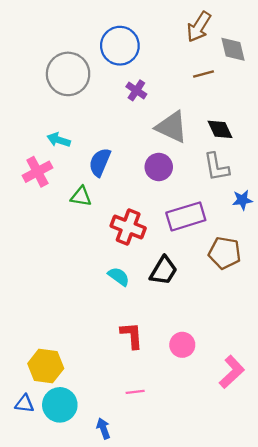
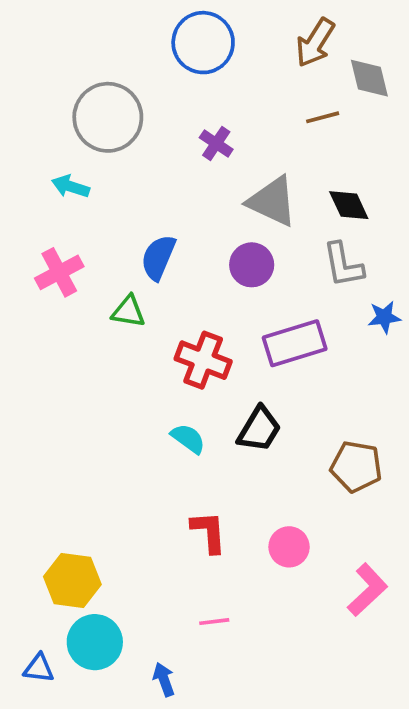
blue circle: (120, 46) -> (203, 43), moved
cyan arrow: (59, 140) -> (70, 186), moved
brown pentagon: (225, 253) -> (356, 467), moved
blue triangle: (24, 404) -> (39, 668), moved

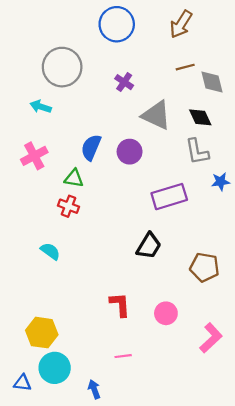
gray diamond: (369, 78) -> (212, 82), moved
purple circle: (252, 265) -> (130, 152), moved
red cross: (203, 360) -> (69, 206), moved, size x0.7
cyan semicircle: (188, 439) -> (50, 251), moved

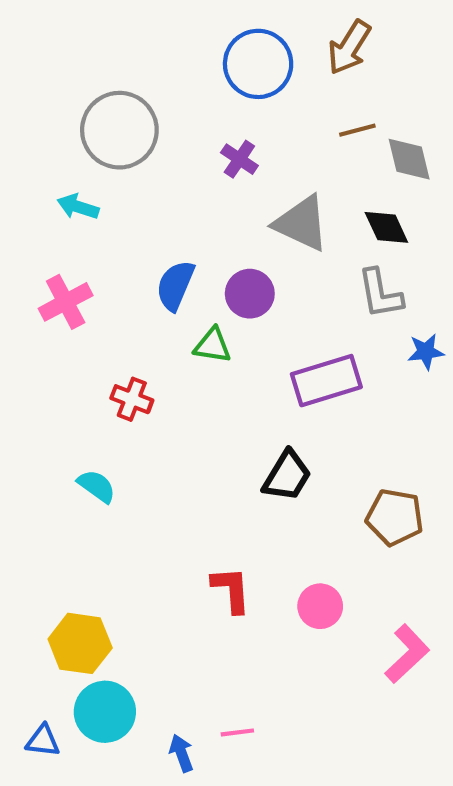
blue circle: (117, 24) -> (258, 64), moved
green triangle: (74, 178) -> (213, 345), moved
pink line: (123, 356) -> (237, 732), moved

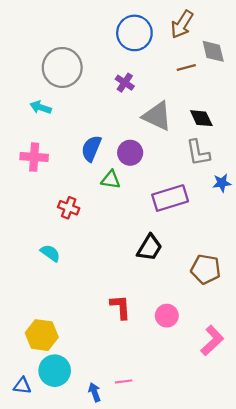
gray diamond: (409, 159) -> (213, 51), moved
pink cross: (66, 302) -> (34, 157), turned 32

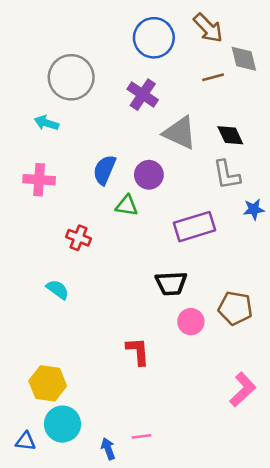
brown arrow: (182, 24) -> (208, 28), turned -76
purple cross: (125, 83) -> (143, 95), size x1.4
black trapezoid: (150, 248) -> (171, 283), turned 56
pink circle: (167, 316) -> (191, 322), moved

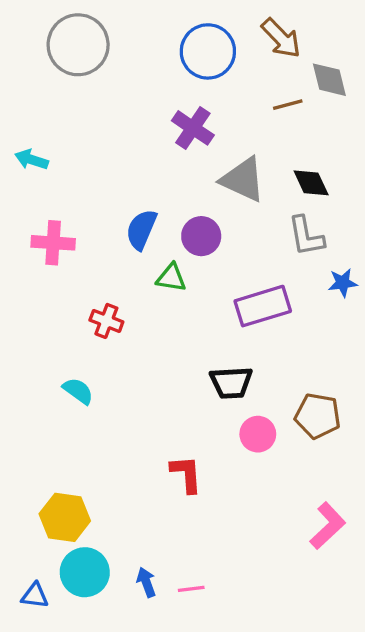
gray circle: (71, 77) -> (78, 45), moved
cyan arrow: (46, 123) -> (32, 160), moved
blue arrow: (108, 449) -> (146, 582), moved

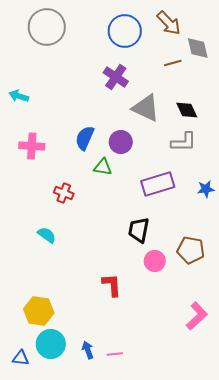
gray L-shape: (306, 236) -> (184, 142), turned -80
blue star: (343, 283) -> (206, 189), moved
black trapezoid: (231, 383) -> (139, 230), turned 104

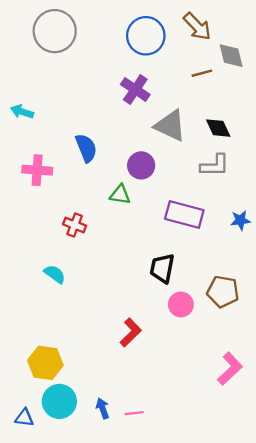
blue semicircle: (85, 138) -> (86, 148), moved, turned 135
purple rectangle: (158, 184) -> (184, 214), turned 32
red L-shape: (112, 285) -> (131, 332), turned 50

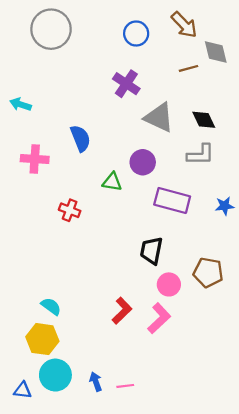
blue circle: (146, 36) -> (136, 33), size x0.7
purple circle: (141, 165) -> (143, 162), moved
cyan semicircle: (55, 274) -> (51, 306), moved
pink L-shape: (230, 369) -> (159, 318), moved

